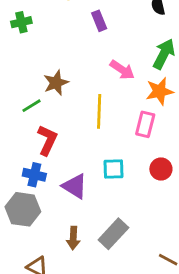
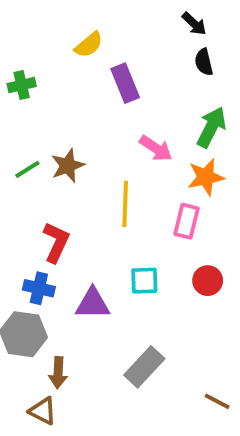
purple rectangle: (99, 21) -> (125, 83), size x1.4
green line: (31, 106) -> (27, 169), moved
purple triangle: (75, 186) -> (93, 304), turned -32
brown arrow: (73, 238) -> (58, 373), moved

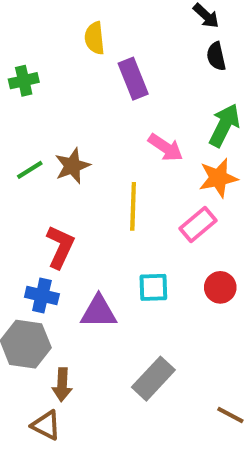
yellow semicircle: (89, 45) -> (95, 38), turned 124
pink rectangle: (187, 221) -> (198, 225), turned 36

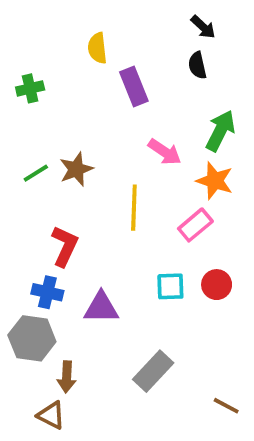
black semicircle: (216, 56) -> (197, 65), moved
orange star: (218, 178) -> (215, 181), turned 30
cyan square: (153, 287) -> (170, 286), moved

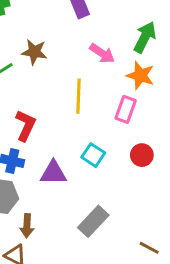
brown star: (76, 169) -> (34, 52), moved, turned 30
pink rectangle: (195, 225) -> (126, 109), turned -30
cyan square: (170, 286) -> (93, 155), moved, turned 35

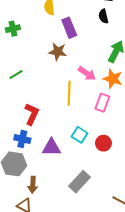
brown star: (34, 52) -> (58, 52), moved
pink arrow: (102, 53) -> (87, 73), moved
red circle: (142, 155) -> (103, 143), moved

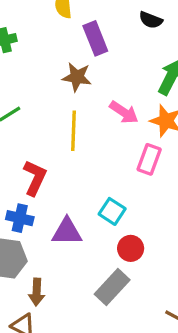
black semicircle: (103, 16) -> (151, 20), turned -56
yellow line: (69, 93) -> (73, 131), moved
red circle: (103, 143) -> (131, 248), moved

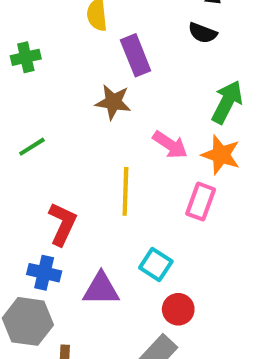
yellow line: (73, 131) -> (125, 191), moved

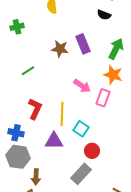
purple rectangle: (136, 55) -> (83, 44), moved
pink arrow: (170, 145) -> (82, 86), moved
green line: (32, 147) -> (28, 71), moved
yellow line: (125, 191) -> (62, 114), moved
blue cross: (44, 273) -> (16, 133), moved

